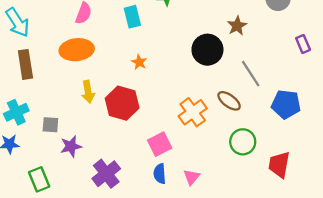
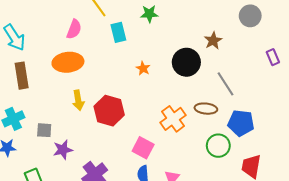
orange star: (139, 62) -> (143, 68), moved
brown ellipse: (229, 101) -> (206, 109), turned -30
blue pentagon: (286, 104) -> (241, 123), moved
pink square: (160, 144) -> (143, 148), turned -35

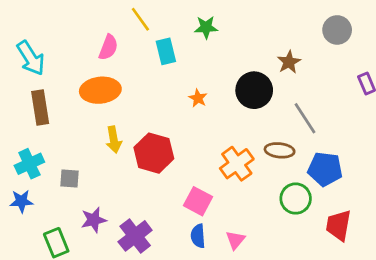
purple star: (63, 150) -> (94, 220), moved

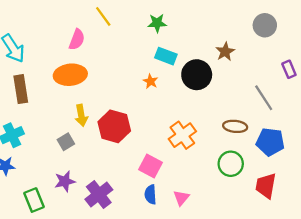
cyan rectangle: (166, 51) -> (166, 56), moved, turned -55
gray line: (305, 118) -> (264, 98), moved
brown ellipse: (280, 150) -> (235, 126), moved
blue pentagon: (325, 169) -> (270, 142), moved
gray square: (70, 178) -> (66, 142), moved, turned -35

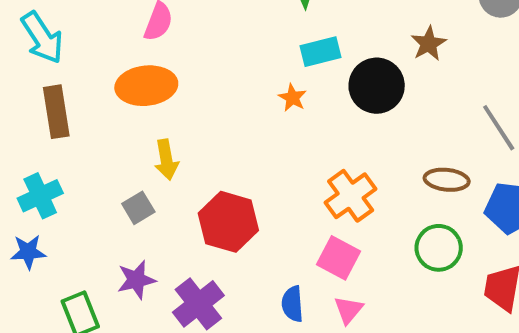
cyan rectangle: (166, 56) -> (321, 52), turned -35
red hexagon: (114, 126) -> (228, 222), moved
pink square: (150, 166) -> (339, 258), moved

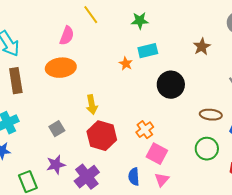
black circle: (377, 86) -> (171, 85), moved
orange star: (292, 98) -> (126, 64), moved
yellow arrow: (166, 160) -> (92, 105), moved
orange cross: (351, 196) -> (145, 130), moved, size x0.7

